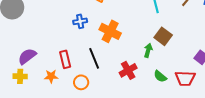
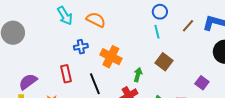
green arrow: (148, 50) -> (138, 75), moved
red rectangle: (65, 59) -> (66, 74), moved

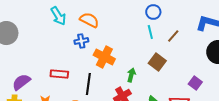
brown line: (188, 26) -> (173, 36), moved
blue cross: (81, 47) -> (81, 41), moved
red rectangle: (66, 74) -> (59, 74), turned -72
black line: (95, 84) -> (88, 84), turned 30

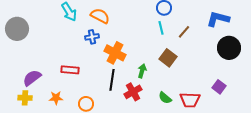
purple square: (195, 83) -> (219, 87), moved
black line: (88, 84) -> (112, 80), moved

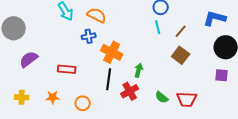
brown square: (168, 58) -> (181, 55), moved
purple semicircle: (32, 78) -> (29, 59), moved
purple square: (219, 87) -> (222, 75), moved, turned -32

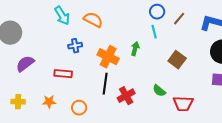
brown line: (181, 31) -> (179, 19), moved
blue cross: (89, 36) -> (75, 46), moved
green arrow: (139, 70) -> (135, 49), moved
green semicircle: (162, 97) -> (159, 91), moved

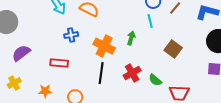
red cross: (126, 96) -> (132, 73), moved
yellow cross: (18, 102) -> (14, 83), moved, turned -32

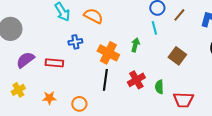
red rectangle: (59, 63) -> (54, 63), moved
green semicircle: (155, 80) -> (159, 87), turned 48

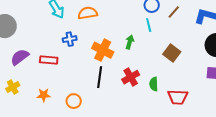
orange semicircle: (93, 16) -> (88, 13), turned -36

